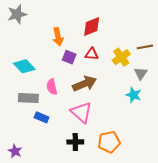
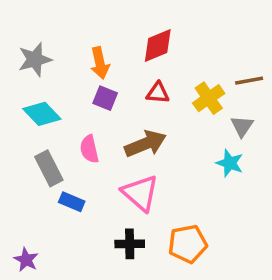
gray star: (17, 14) -> (35, 60), moved
purple square: (69, 57) -> (105, 98), moved
gray rectangle: (28, 98) -> (49, 168), turned 60

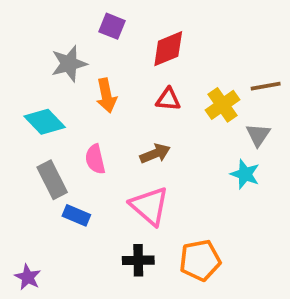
gray star: (35, 60) -> (69, 64), moved
orange arrow: (100, 63) -> (106, 95), moved
purple square: (105, 98) -> (112, 26), moved
brown arrow: (145, 144) -> (155, 154), size x0.7

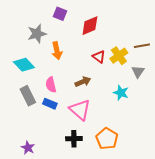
red triangle: (168, 99) -> (99, 57), moved, turned 32
cyan star: (245, 174) -> (121, 93), moved
blue rectangle: (76, 215) -> (50, 104), moved
orange pentagon: (200, 260) -> (107, 139), turned -30
purple star: (28, 277) -> (28, 148), moved

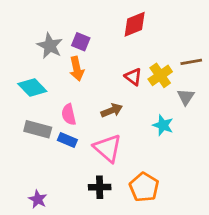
purple square: (60, 14) -> (81, 42), moved
red diamond: (90, 26) -> (135, 24), moved
gray star: (37, 34) -> (50, 46), turned -30
gray rectangle: (28, 96) -> (38, 129), turned -48

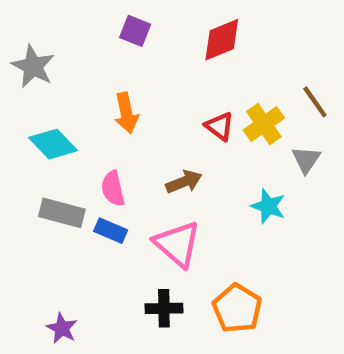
purple square: (81, 42) -> (135, 31), moved
gray star: (50, 46) -> (33, 66), moved
brown line: (191, 62) -> (315, 102), turned 65

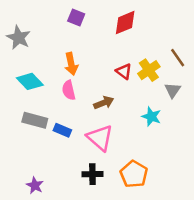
pink semicircle: (113, 188) -> (69, 90), moved

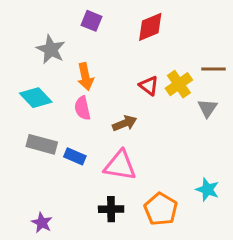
gray star: (19, 38) -> (51, 49), moved
brown line: (178, 58) -> (213, 69), turned -54
cyan star: (151, 116) -> (207, 190), moved
pink triangle: (100, 138) -> (120, 165), turned -32

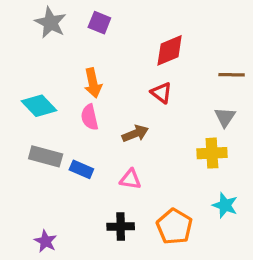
red diamond: (150, 27) -> (170, 50), moved
gray star: (51, 49) -> (50, 23), moved
yellow cross: (179, 84) -> (212, 153), moved, turned 32
pink triangle: (120, 165) -> (130, 179), size x0.6

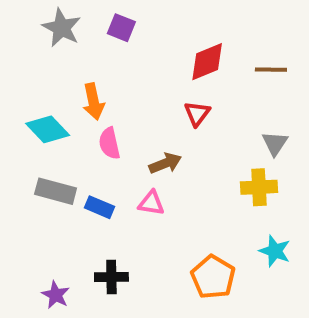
brown line: (232, 75) -> (271, 70), moved
orange arrow: (93, 83) -> (93, 101), moved
red triangle: (161, 93) -> (197, 113), turned 30
pink triangle: (130, 179) -> (151, 203), moved
black cross: (121, 227) -> (111, 277), moved

